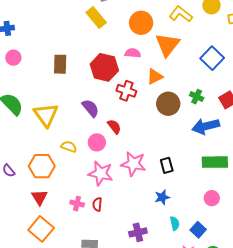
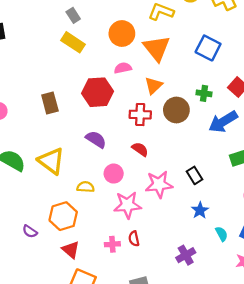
red cross: (126, 91) -> (140, 115), moved
red semicircle: (114, 127) -> (140, 149), moved

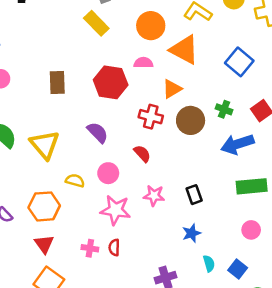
orange triangle: (157, 48) -> (184, 50), turned -36
pink star: (159, 184) -> (154, 196), size x0.7

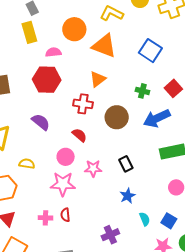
yellow rectangle: (96, 23) -> (29, 32), turned 35
pink semicircle: (143, 63) -> (53, 52), moved
brown circle: (191, 120) -> (117, 117), moved
pink circle: (108, 173) -> (66, 157), moved

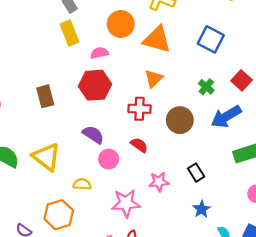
green cross: (142, 91) -> (206, 87), turned 32
pink circle: (66, 157) -> (109, 159), moved

